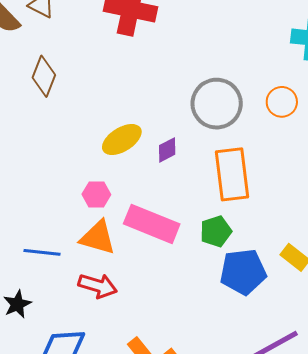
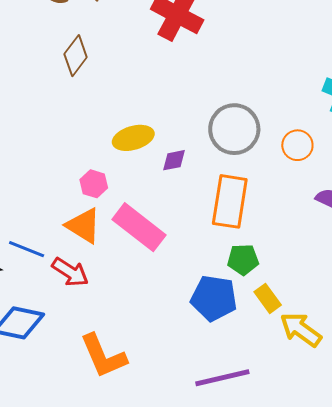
green pentagon: (216, 231) -> (243, 260), moved
blue line: (42, 252) -> (27, 249), moved

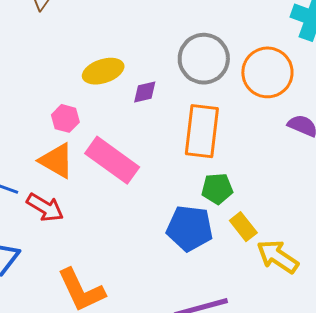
orange circle: (297, 145) -> (267, 72), size x1.6

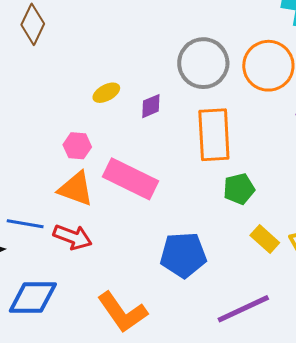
yellow ellipse: (103, 71) -> (106, 93), size x0.7
yellow rectangle: (243, 227) -> (265, 239), moved
blue pentagon: (190, 228) -> (183, 255), moved

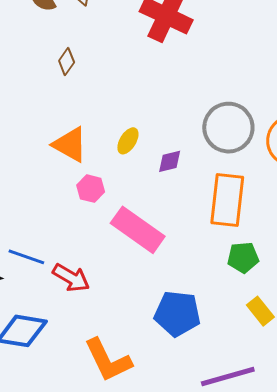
brown diamond: (33, 24) -> (67, 61), size x0.7
yellow ellipse: (106, 93) -> (128, 141), turned -40
orange triangle: (76, 189) -> (70, 145), moved

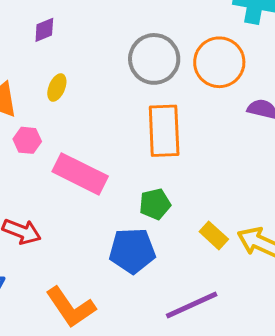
purple diamond: (170, 161) -> (44, 30), moved
green pentagon: (243, 257) -> (155, 204), moved

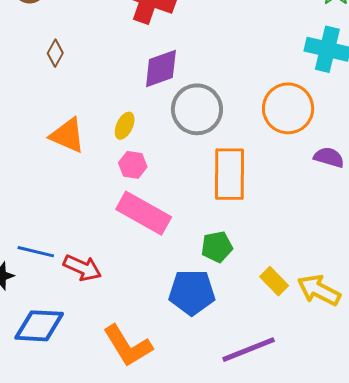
purple diamond: (44, 30) -> (161, 68), moved, size x1.6
gray circle: (154, 59) -> (197, 109), moved
pink hexagon: (27, 140) -> (133, 165), moved

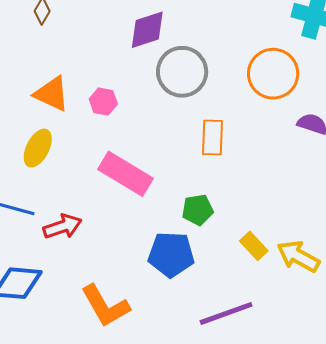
yellow ellipse: (125, 126) -> (38, 148), moved, size x1.4
pink hexagon: (133, 165) -> (103, 102), moved
orange rectangle: (230, 174) -> (213, 137), size x0.7
red arrow: (82, 268) -> (63, 227), turned -45

